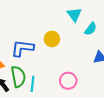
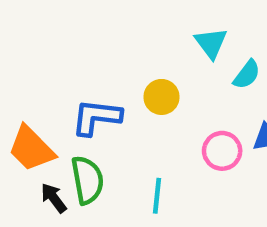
pink circle: (68, 81) -> (222, 151), moved
cyan line: (33, 84) -> (157, 196), moved

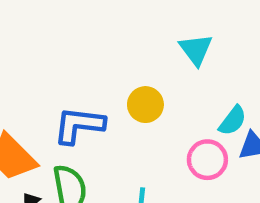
cyan semicircle: (247, 75) -> (233, 121), moved

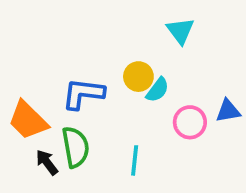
cyan semicircle: (233, 121) -> (158, 90), moved

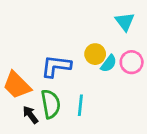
pink circle: (190, 122) -> (132, 62), moved
cyan line: (135, 160) -> (80, 105), moved

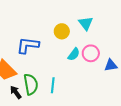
yellow circle: (95, 54) -> (62, 31), moved
blue L-shape: (56, 66) -> (28, 45), moved

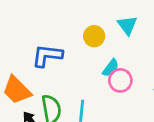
pink circle: (91, 53) -> (120, 80), moved

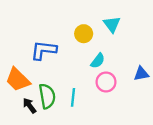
pink circle: (120, 80) -> (106, 82), moved

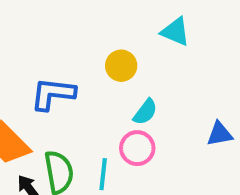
cyan triangle: (112, 24) -> (175, 32), moved, turned -30
pink circle: (106, 82) -> (137, 148), moved

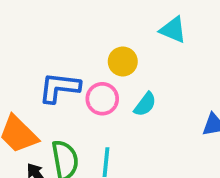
pink circle: (137, 148) -> (102, 99), moved

